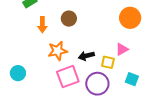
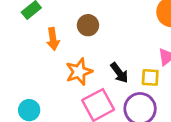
black arrow: (86, 56) -> (119, 73), turned -105

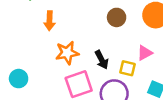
brown circle: (88, 25) -> (117, 17), moved

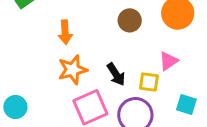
orange arrow: (50, 21) -> (65, 32), moved

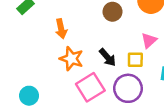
orange star: (73, 70) -> (71, 59), turned -30

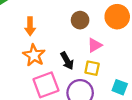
pink triangle: (149, 40) -> (95, 45), moved

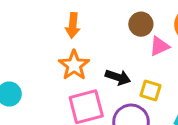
pink triangle: (95, 45) -> (159, 46), moved
black arrow: (67, 61) -> (118, 77), turned -48

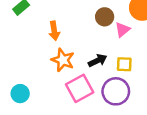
black arrow: (118, 77) -> (98, 61), turned -30

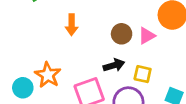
brown circle: (105, 17) -> (122, 34), moved
orange star: (63, 60) -> (48, 75), moved

